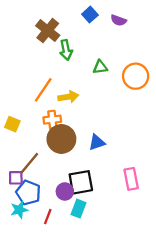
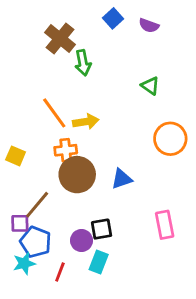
green triangle: (100, 67) -> (150, 86), moved, turned 42
orange circle: (136, 76) -> (170, 139), moved
orange line: (43, 90) -> (54, 113), turned -70
black square: (81, 182) -> (102, 229), size x0.7

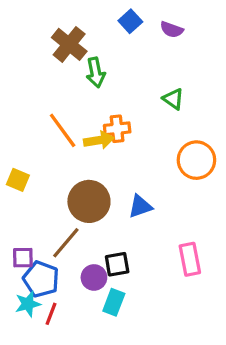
orange cross: (66, 150) -> (117, 129), moved
brown line: (37, 205) -> (66, 243), moved
red line: (60, 272) -> (51, 314), moved

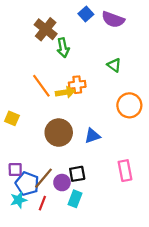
purple semicircle: (172, 30) -> (113, 19), size x1.5
brown line: (66, 243) -> (43, 178), moved
red line: (51, 314) -> (42, 203), moved

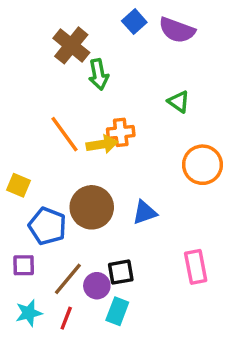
blue pentagon: (27, 184) -> (47, 226), moved

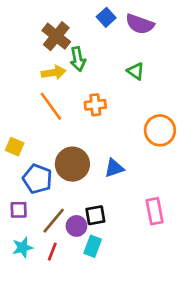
green triangle: (179, 102) -> (136, 71), moved
yellow arrow: (102, 144) -> (54, 73), moved

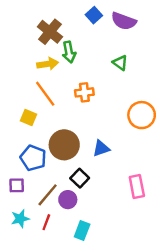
yellow square: (15, 147) -> (29, 117), moved
black square: (95, 215) -> (80, 178), moved, turned -36
cyan rectangle: (93, 246) -> (82, 231), moved

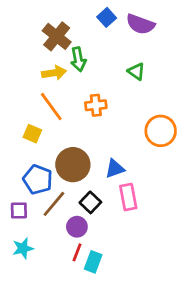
pink rectangle: (137, 186) -> (128, 197), moved
brown line: (48, 195) -> (54, 204), moved
red line: (46, 222) -> (77, 252), moved

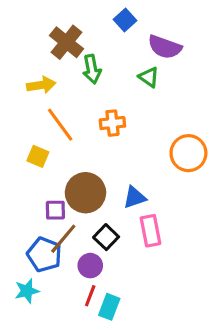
purple semicircle: (140, 24) -> (165, 47), moved
green triangle: (136, 71) -> (149, 77), moved
yellow arrow: (54, 73) -> (41, 85), moved
blue pentagon: (38, 179) -> (44, 254), moved
purple square: (19, 211) -> (55, 210), moved

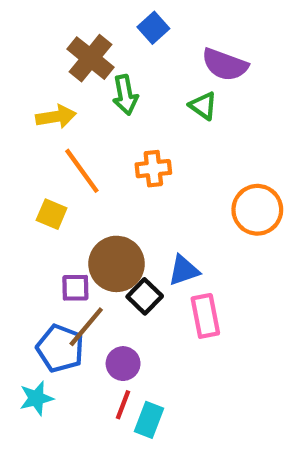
blue square: (125, 20) -> (153, 28), moved
black square: (106, 237) -> (145, 296), moved

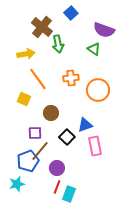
orange circle: (257, 210) -> (98, 90), moved
brown circle: (117, 264) -> (51, 113), moved, size x0.6
blue pentagon: (60, 348) -> (28, 161), turned 30

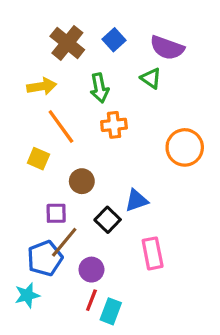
blue square: (71, 13) -> (114, 40), moved
green arrow: (58, 44) -> (100, 88), moved
orange circle: (98, 90) -> (185, 147), moved
pink rectangle: (95, 146) -> (153, 253), moved

